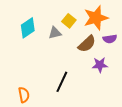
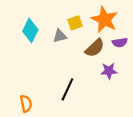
orange star: (96, 18) -> (105, 20), turned -30
yellow square: (69, 21) -> (75, 23), turned 32
cyan diamond: (28, 28) -> (30, 31), turned -30

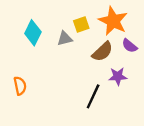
purple semicircle: (120, 43) -> (130, 46), turned 48
black line: (67, 89) -> (93, 96), moved
orange semicircle: (26, 104) -> (20, 86), moved

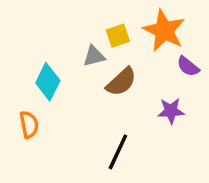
cyan diamond: (33, 33) -> (48, 82), moved
brown semicircle: (102, 52) -> (121, 82), moved
black line: (93, 96) -> (118, 152), moved

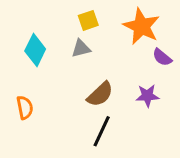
yellow square: (118, 36) -> (88, 20), moved
cyan diamond: (48, 82) -> (35, 50), moved
brown semicircle: (121, 82) -> (100, 94), moved

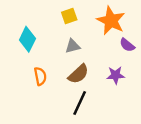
gray triangle: (81, 48) -> (73, 46), moved
orange semicircle: (25, 108) -> (40, 76), moved

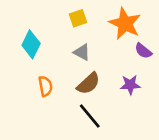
gray triangle: (73, 46) -> (82, 52), turned 42
black line: (80, 103) -> (90, 116), turned -65

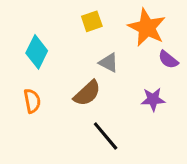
gray triangle: (82, 52) -> (109, 63), moved
brown semicircle: (88, 83) -> (87, 93), moved
orange semicircle: (45, 86) -> (32, 101), moved

